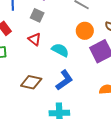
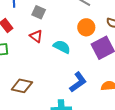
blue L-shape: (64, 80) -> (78, 82), moved
brown diamond: (31, 82) -> (22, 86), moved

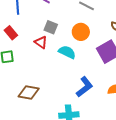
gray square: (39, 12) -> (51, 27), moved
orange circle: (86, 27) -> (81, 32), moved

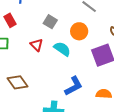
red triangle: (41, 42) -> (37, 45), moved
brown diamond: (29, 93) -> (17, 82), turned 35

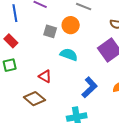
orange circle: (79, 31) -> (71, 25), moved
red triangle: (37, 45) -> (45, 76), moved

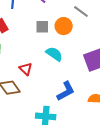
gray square: (50, 31) -> (42, 27), turned -32

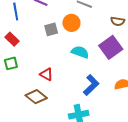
cyan semicircle: (54, 54) -> (80, 52), moved

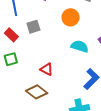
gray square: (51, 29) -> (33, 27), moved

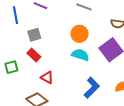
orange circle: (71, 17) -> (80, 34), moved
red rectangle: (11, 35) -> (34, 55), moved

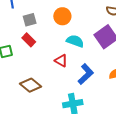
orange circle: (80, 34) -> (62, 16), moved
red triangle: (47, 77) -> (61, 61), moved

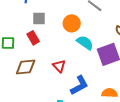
cyan semicircle: (75, 41) -> (85, 43), moved
brown diamond: (31, 85) -> (26, 67), moved, turned -60

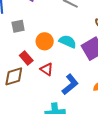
orange circle: (72, 23) -> (45, 41), moved
red rectangle: (33, 38) -> (26, 58), moved

